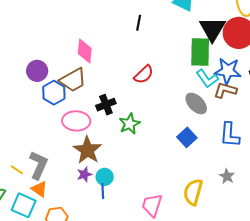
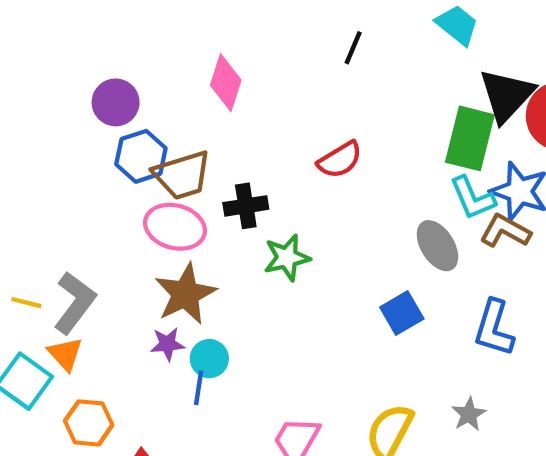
brown trapezoid: (73, 80) -> (182, 175), moved
yellow line: (17, 170) -> (26, 303), turned -32

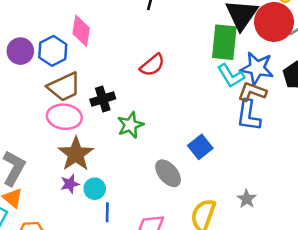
blue hexagon: (141, 156) -> (53, 51), moved
gray ellipse: (437, 246) -> (168, 173), moved
blue L-shape: (494, 328) -> (248, 115), moved
blue line: (199, 388) -> (107, 212), moved

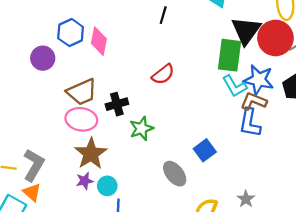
blue hexagon: (53, 51) -> (71, 33), moved

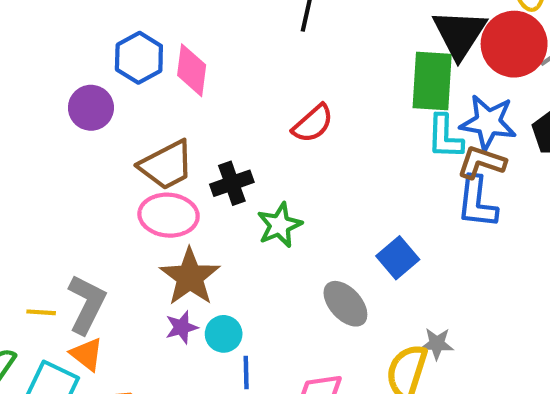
cyan L-shape: (235, 86) -> (445, 137), turned 35
gray star: (246, 199) -> (437, 344), moved, turned -30

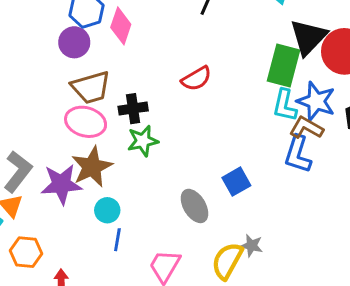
purple circle: (91, 108) -> (74, 42), moved
green star: (280, 225) -> (143, 141), moved
purple star: (182, 327) -> (61, 184), moved, size x1.8

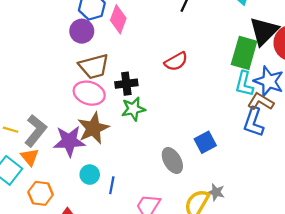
cyan circle: (107, 210) -> (90, 175), moved

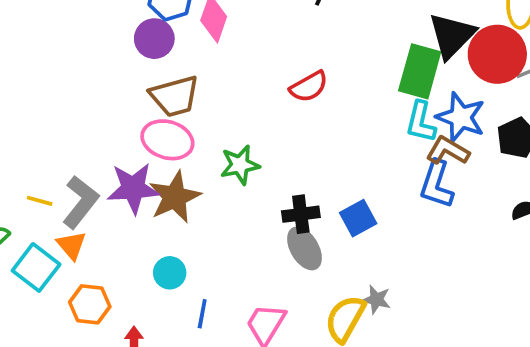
black cross: (126, 84) -> (301, 214), moved
purple star: (69, 141) -> (133, 188), moved
blue line: (112, 185) -> (202, 314), moved

